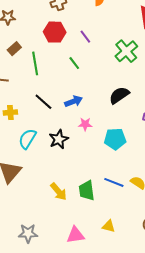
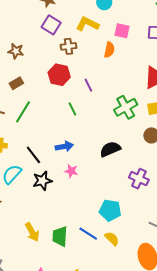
green line: (35, 63) -> (23, 112), moved, turned 30
black line: (43, 102) -> (33, 155), moved
cyan pentagon: (115, 139) -> (110, 210), moved

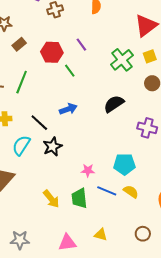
red hexagon: (59, 75) -> (52, 52), moved
brown rectangle: (16, 83) -> (19, 44), moved
pink star: (71, 171) -> (88, 170), moved

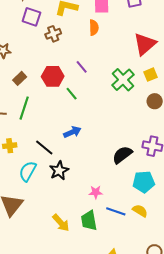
brown rectangle: (19, 44) -> (20, 78), moved
black semicircle: (114, 104) -> (122, 155), moved
cyan pentagon: (124, 164) -> (144, 182), moved

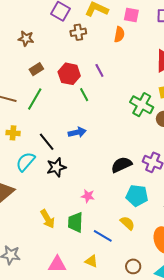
green cross: (123, 80) -> (142, 105), moved, turned -30
blue line: (116, 211) -> (103, 236), moved

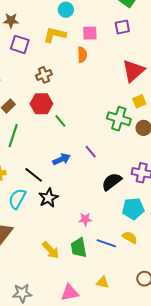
brown cross: (78, 32) -> (44, 75), moved
purple line: (99, 70) -> (91, 152), moved
blue line: (103, 236) -> (106, 243), moved

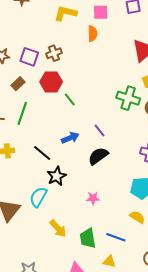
purple square: (20, 44) -> (29, 57), moved
black semicircle: (112, 182) -> (98, 156), moved
cyan semicircle: (17, 199) -> (38, 197), moved
blue line: (106, 243) -> (116, 237), moved
green trapezoid: (79, 248) -> (88, 238), moved

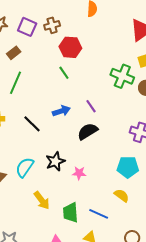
red hexagon: (51, 82) -> (70, 47), moved
black star: (57, 176) -> (55, 161), moved

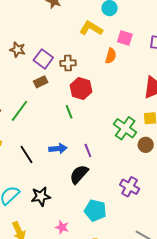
brown rectangle: (14, 53) -> (41, 82), moved
black semicircle: (88, 131) -> (79, 174), turned -30
cyan pentagon: (128, 167) -> (95, 210), moved
pink star: (79, 173) -> (62, 227), moved

